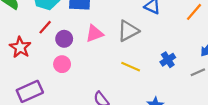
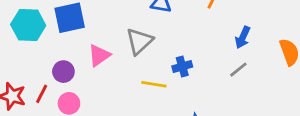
red line: (45, 27) -> (42, 94), moved
blue cross: (168, 60) -> (182, 66), moved, turned 32

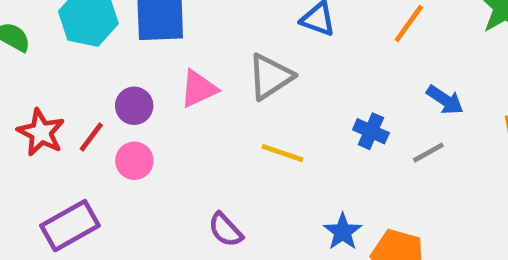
blue arrow: (243, 37) -> (445, 100), turned -90
blue cross: (182, 66) -> (371, 131), moved, turned 30

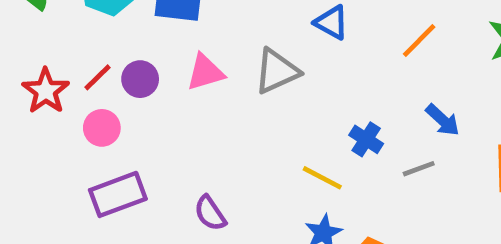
red line: (91, 137) -> (98, 77), moved
yellow line: (283, 153) -> (322, 178), moved
pink circle: (134, 161) -> (102, 128), moved
purple rectangle: (70, 226) -> (118, 194), moved

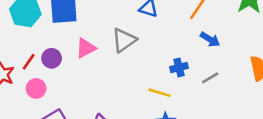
blue arrow: (443, 120) -> (210, 39), moved
blue cross: (366, 139) -> (179, 68), turned -36

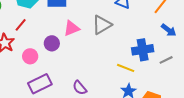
purple circle: (52, 58) -> (52, 43), moved
red line: (29, 62) -> (21, 25), moved
blue cross: (179, 68) -> (143, 50), size x1.5

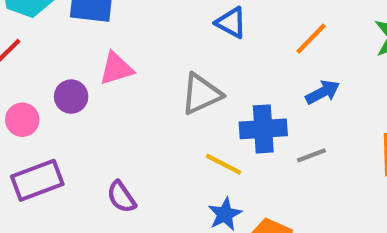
gray triangle: (102, 25) -> (201, 94), moved
blue arrow: (169, 30) -> (323, 92), turned -70

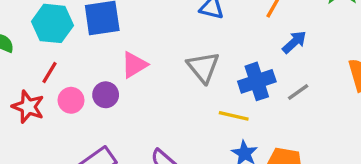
gray triangle: (201, 94) -> (203, 67), turned -30
pink circle: (22, 120) -> (71, 100), moved

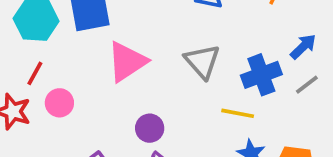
blue arrow: (294, 42) -> (303, 47), moved
pink triangle: (134, 65) -> (127, 62), size x1.4
purple circle: (106, 95) -> (150, 128), moved

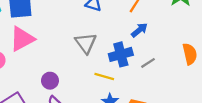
blue arrow: (303, 47) -> (139, 30), moved
pink triangle: (127, 62) -> (22, 39), moved

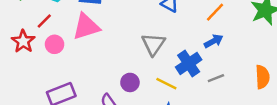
blue cross: (121, 54) -> (189, 63), turned -30
purple circle: (50, 81) -> (130, 82), moved

